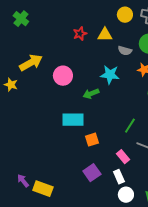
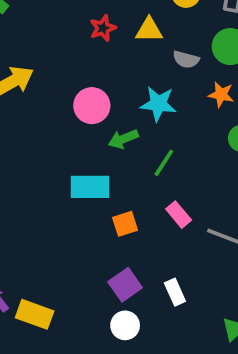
pink circle: (63, 76) -> (92, 106), moved
green line: (130, 126) -> (164, 163), moved
pink rectangle: (123, 157) -> (179, 215), moved
white circle: (126, 195) -> (125, 325), moved

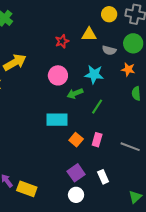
red star: (103, 28) -> (62, 41), moved
pink rectangle: (179, 215) -> (97, 140), moved, turned 56
orange square: (125, 224) -> (76, 140), turned -32

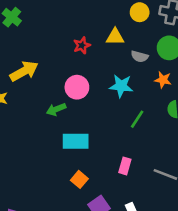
green arrow: (75, 93) -> (56, 109), moved
green line: (97, 107) -> (137, 119), moved
orange square: (76, 140) -> (79, 179), moved

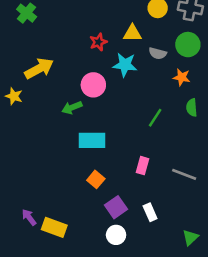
cyan star: (121, 86) -> (125, 65), moved

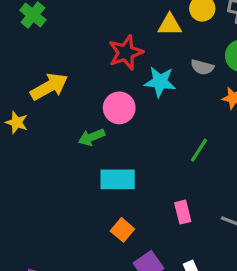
yellow triangle: (132, 33) -> (170, 25), moved
red star: (98, 42) -> (126, 52), size x1.5
pink rectangle: (143, 166) -> (183, 212), turned -30

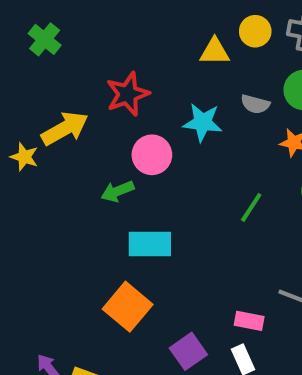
red star: (126, 52) -> (128, 94), moved
yellow star: (17, 122) -> (24, 157), moved
pink rectangle: (183, 212) -> (249, 321), moved, turned -65
orange square: (122, 230) -> (128, 307), moved, size x1.6

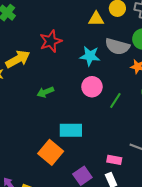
gray semicircle: (255, 104) -> (117, 46), size x1.6
pink circle: (152, 155) -> (92, 87), moved
cyan rectangle: (150, 244) -> (71, 130), moved

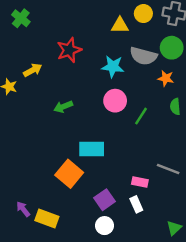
yellow arrow: (18, 59) -> (33, 70), size x0.7

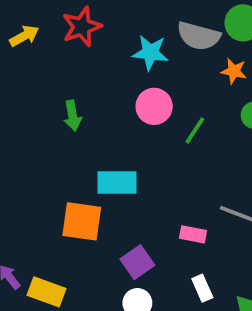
yellow arrow: (33, 70) -> (24, 36), moved
green arrow: (63, 107) -> (72, 116), turned -78
orange square: (69, 174) -> (82, 221), turned -32
white rectangle: (136, 204) -> (202, 288), moved

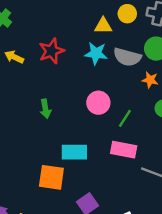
yellow arrow: (24, 36) -> (14, 57), turned -126
cyan star: (150, 53) -> (96, 53), moved
pink rectangle: (193, 234) -> (124, 150), moved, size x1.5

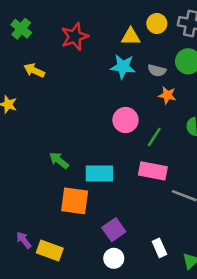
red star: (51, 51) -> (75, 37), moved
gray semicircle: (127, 57) -> (157, 70), size x0.6
orange star: (150, 80) -> (167, 95), moved
green arrow: (45, 109) -> (59, 160), moved, turned 138

